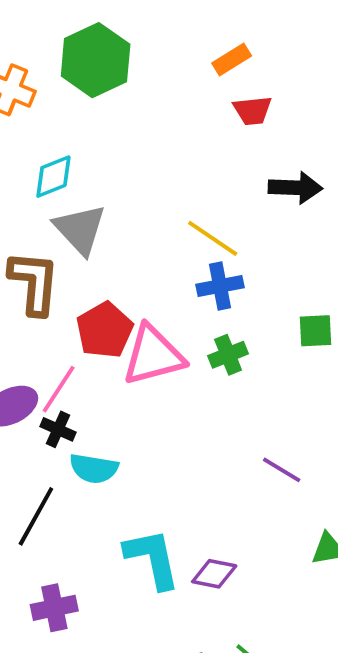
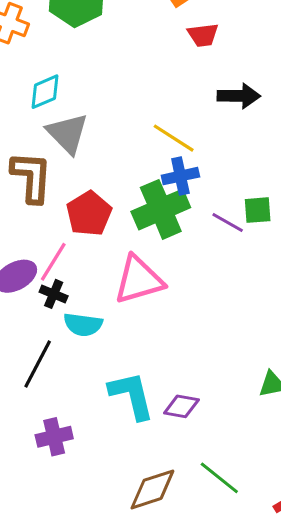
pink triangle: (153, 355) -> (139, 280), moved
green cross: (228, 355) -> (161, 209), moved, size x1.8
purple line: (282, 470) -> (228, 222), moved

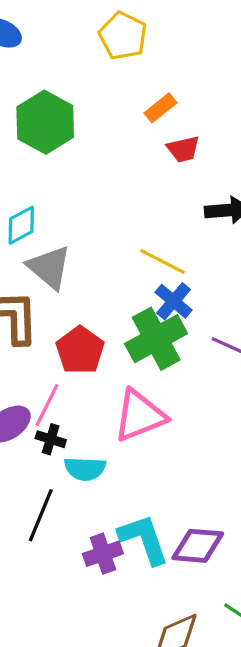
blue cross: (180, 176) -> (174, 301), turned -32
purple diamond: (181, 406) -> (198, 546), size x1.4
purple cross: (54, 437) -> (103, 554), moved

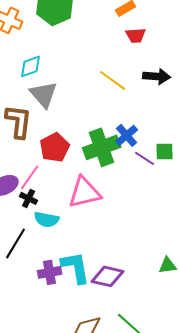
yellow line: (163, 262) -> (113, 80), moved
blue cross: (174, 301) -> (127, 135), moved

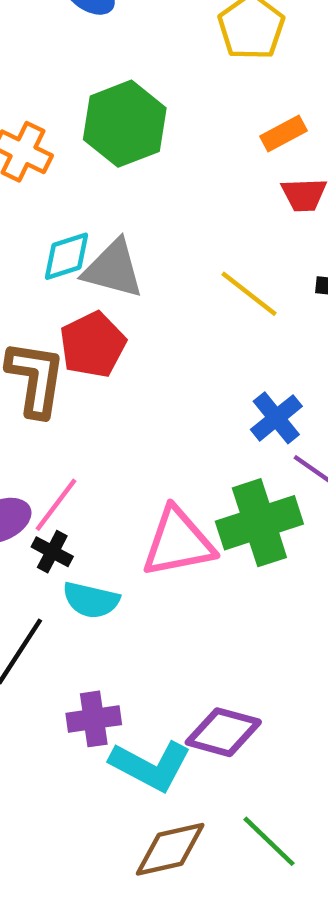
gray triangle: (44, 94) -> (113, 269), moved, turned -36
red pentagon: (55, 147) -> (93, 345), moved
green cross: (102, 147) -> (259, 523), moved
cyan L-shape: (76, 267) -> (150, 766), moved, turned 126

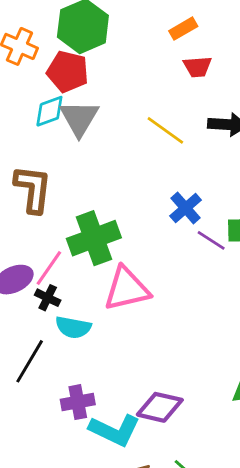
gray triangle: (113, 269) -> (79, 118), turned 48
red pentagon: (93, 345) -> (68, 72), moved, turned -30
green cross: (259, 523) -> (94, 238), moved

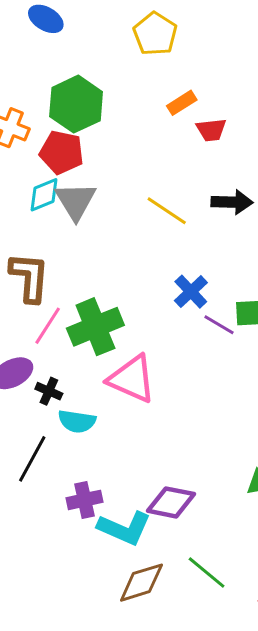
red trapezoid: (198, 67) -> (211, 130), moved
pink line: (49, 268) -> (48, 326), moved
pink triangle: (127, 289) -> (132, 379), turned 39

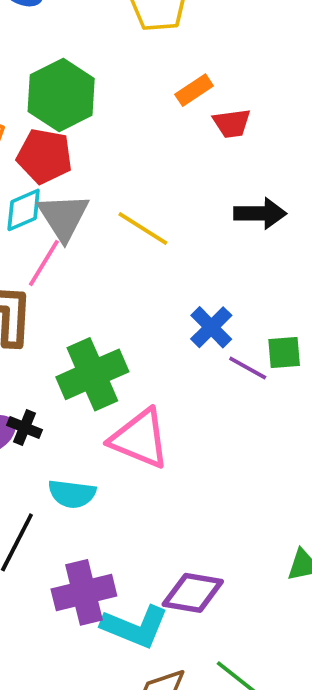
yellow line: (167, 211) -> (143, 228), moved
pink line: (48, 326) -> (44, 263), moved
black cross: (49, 391) -> (25, 427), moved
purple cross: (85, 500) -> (84, 592), size x1.4

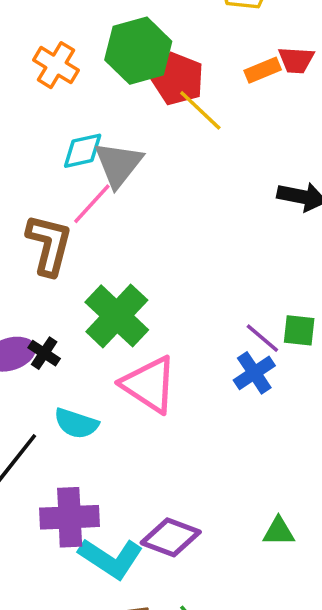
red trapezoid: (232, 123) -> (296, 60), moved
red pentagon: (44, 156) -> (178, 79), moved
yellow line: (143, 228) -> (200, 110), moved
blue cross: (211, 327) -> (254, 373), moved
green cross: (92, 374) -> (117, 316), turned -34

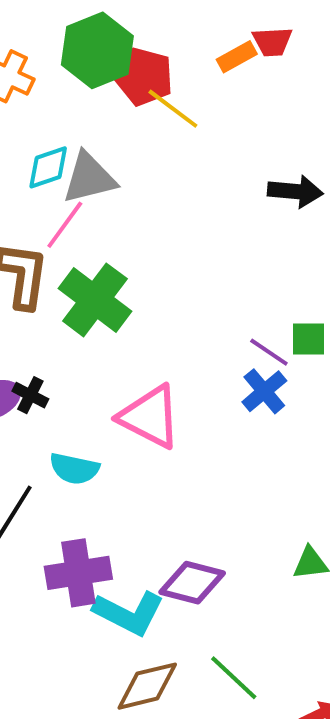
gray triangle: (118, 164) -> (89, 178), turned 44
green cross: (117, 316) -> (95, 300), moved

